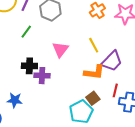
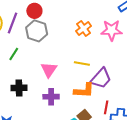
yellow line: (94, 45) -> (82, 64), turned -49
purple cross: (42, 76) -> (51, 97), moved

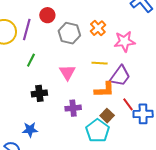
pink star: (112, 30) -> (124, 41), moved
gray hexagon: (37, 31) -> (69, 33), moved
purple cross: (51, 97) -> (73, 108), moved
red line: (106, 107) -> (128, 104), turned -40

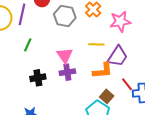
purple cross: (73, 108) -> (67, 72), moved

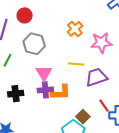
gray hexagon: (65, 16) -> (34, 44), moved
purple trapezoid: (118, 56) -> (96, 77), turned -145
orange L-shape: (103, 71) -> (61, 93), moved

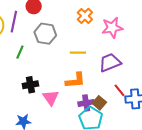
yellow line: (76, 64) -> (78, 53), moved
pink triangle: (44, 73) -> (51, 98), moved
purple cross: (45, 90) -> (86, 103), moved

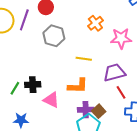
green line: (20, 52) -> (15, 88), moved
red line: (120, 90) -> (121, 92), moved
pink triangle: (51, 98) -> (51, 100), turned -36

